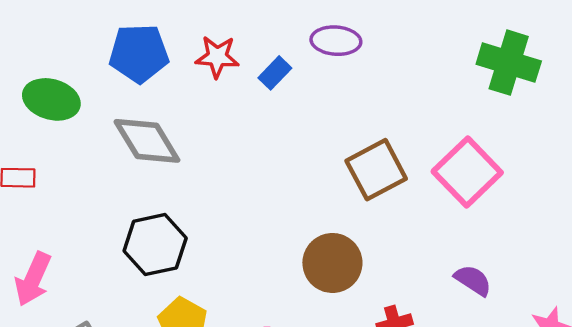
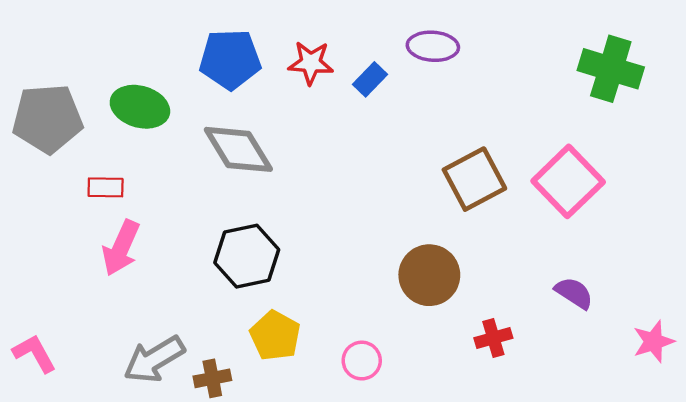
pink arrow: (33, 279) -> (121, 248), moved

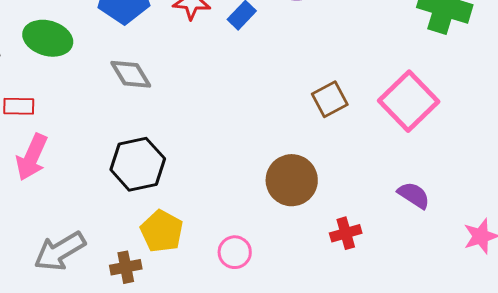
gray diamond: (238, 149) -> (131, 74), size x0.7
brown square: (474, 179) -> (330, 99), size x0.7
brown cross: (212, 378) -> (126, 267), moved

